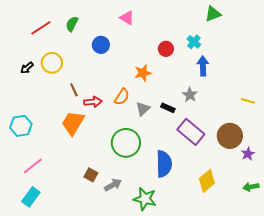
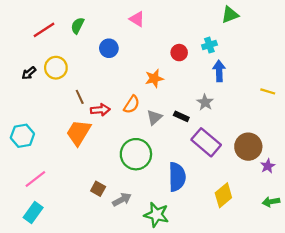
cyan cross: (194, 42) -> (209, 45), turned 32
yellow line: (248, 101) -> (268, 91), moved

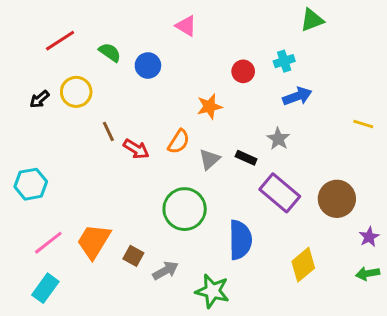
green semicircle: (78, 26) -> (110, 52), moved, turned 98
blue arrow: (219, 71) -> (297, 96), turned 72
red arrow: (100, 110) -> (136, 149), turned 36
orange trapezoid: (79, 133) -> (94, 241), moved
purple star: (268, 166) -> (369, 237), moved

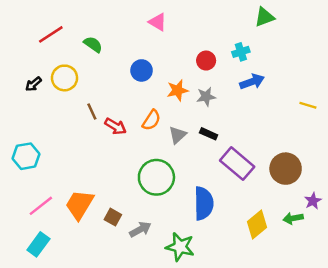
blue circle: (148, 66) -> (142, 70), moved
gray star: (278, 139) -> (206, 97), moved, turned 30
green arrow: (368, 273) -> (293, 218), moved

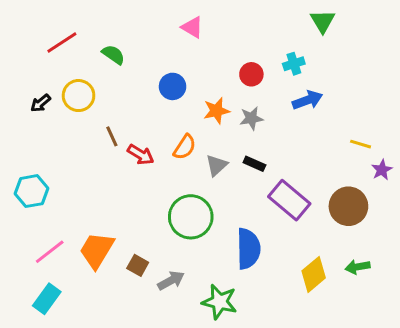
green triangle: (264, 17) -> (323, 21), turned -40
yellow line: (308, 105) -> (361, 144), moved
purple star: (313, 201) -> (382, 170), moved

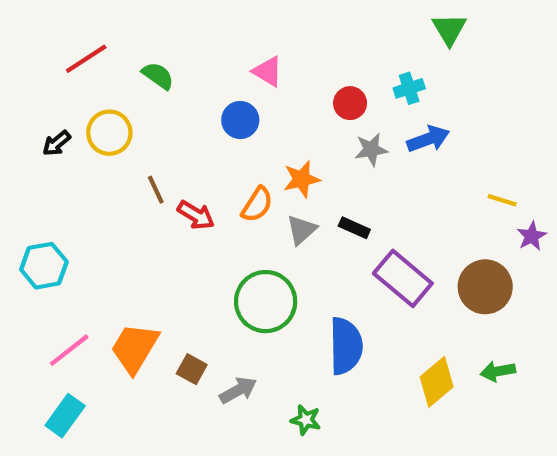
pink triangle: (192, 27) -> (268, 71), moved
orange star: (217, 111) -> (301, 179), moved
gray star: (251, 118) -> (371, 150), moved
green star: (220, 302) -> (306, 420), size x0.6

